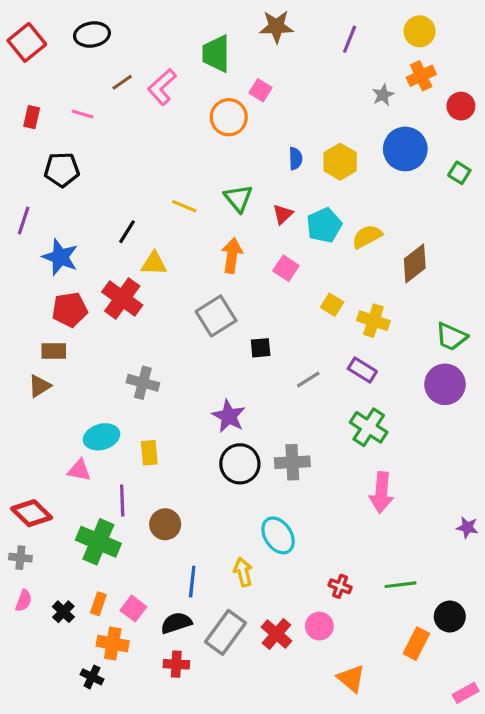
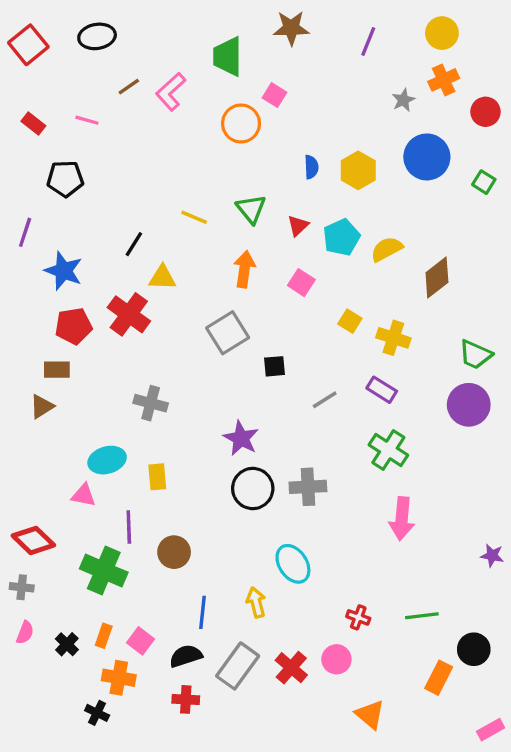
red rectangle: (32, 117) -> (33, 123), turned -65

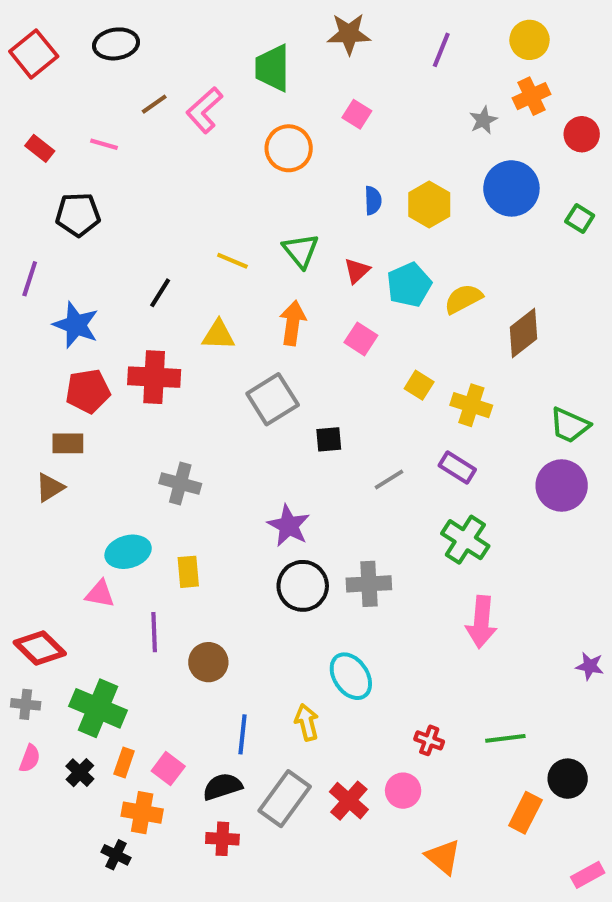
pink square: (275, 95) -> (357, 114), moved
yellow triangle: (162, 278) -> (218, 335), moved
red cross: (129, 314) -> (154, 377), turned -33
green cross: (104, 571) -> (98, 708), moved

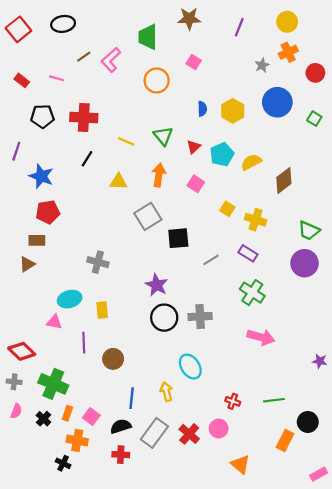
red cross: (154, 377) -> (84, 117), moved
black square: (329, 439) -> (178, 238), size x1.5
pink arrow: (481, 622) -> (261, 337), turned -80

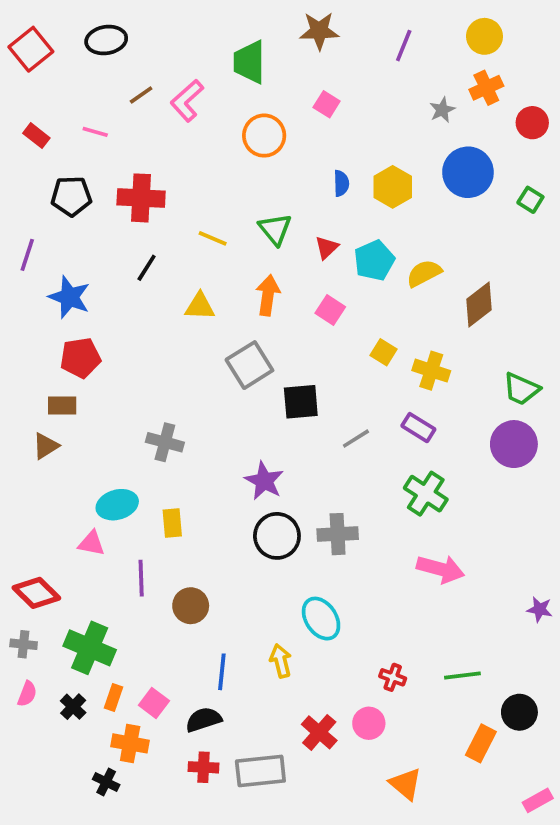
gray rectangle: (154, 433) -> (260, 771), moved, turned 48

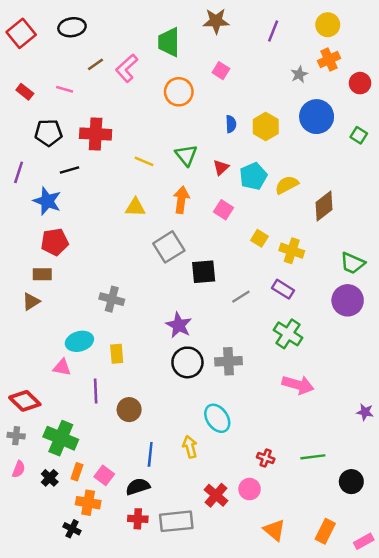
black line: (147, 268) -> (70, 170), moved, turned 42
orange rectangle: (481, 743) -> (325, 531), moved

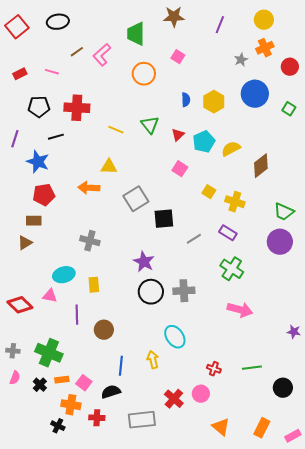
red rectangle: (25, 92) -> (20, 74), turned -64
orange arrow: (181, 200) -> (89, 188), moved, turned -95
red diamond: (25, 401) -> (20, 305), moved
orange rectangle: (77, 472) -> (62, 380), turned 64
red cross: (138, 519) -> (97, 418), moved

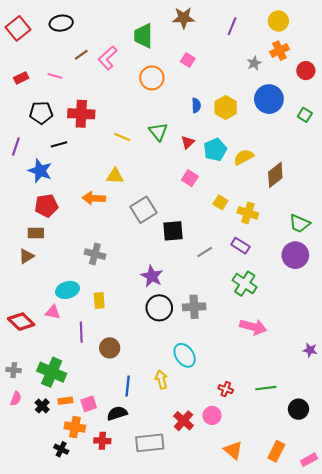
pink square: (84, 383) -> (89, 404), turned 35

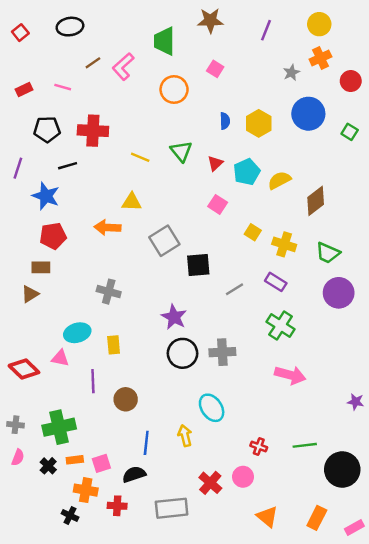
red square: (18, 28) -> (20, 33), size x0.6
green trapezoid: (300, 223) -> (328, 253), moved
green cross: (52, 372) -> (59, 427), turned -36
black circle: (298, 409) -> (342, 469), size x1.5

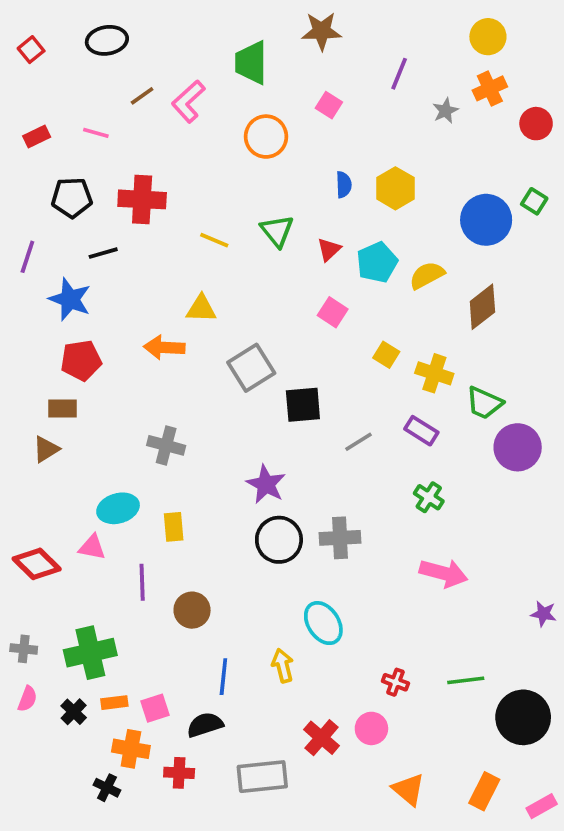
purple line: (266, 30) -> (399, 74), moved
blue circle: (308, 114) -> (486, 220), moved
green trapezoid: (328, 253) -> (484, 403), moved
green cross: (281, 325) -> (429, 497), size x0.7

